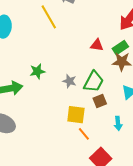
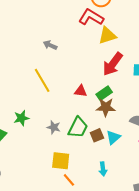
yellow line: (49, 17) -> (42, 80), moved
brown square: (100, 101) -> (97, 135), moved

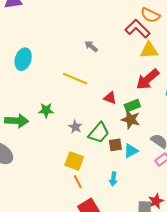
yellow line: (42, 80) -> (75, 79), turned -50

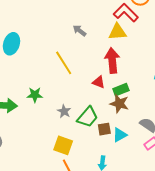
yellow triangle: (149, 50) -> (118, 32), moved
yellow line: (75, 79) -> (64, 63), turned 35
red arrow: (148, 79) -> (112, 60), moved, turned 125

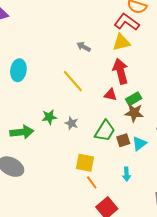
gray star: (64, 111) -> (72, 123), moved

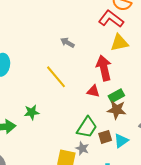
yellow triangle: (121, 42) -> (119, 43), moved
gray star: (72, 123) -> (82, 148), moved

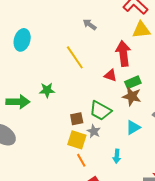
green trapezoid: (87, 127) -> (100, 111), turned 80
brown square: (105, 137) -> (77, 119), moved

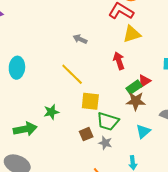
red arrow: (123, 53) -> (119, 61), size x0.7
red triangle: (110, 75) -> (144, 81), moved, turned -40
yellow square: (77, 140) -> (90, 101), moved

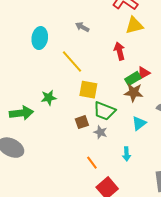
cyan ellipse: (17, 68) -> (40, 38), moved

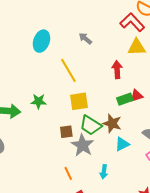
yellow square: (88, 90) -> (79, 101), turned -30
brown star: (134, 93) -> (112, 123), moved
gray star: (100, 132) -> (83, 145), size x1.6

